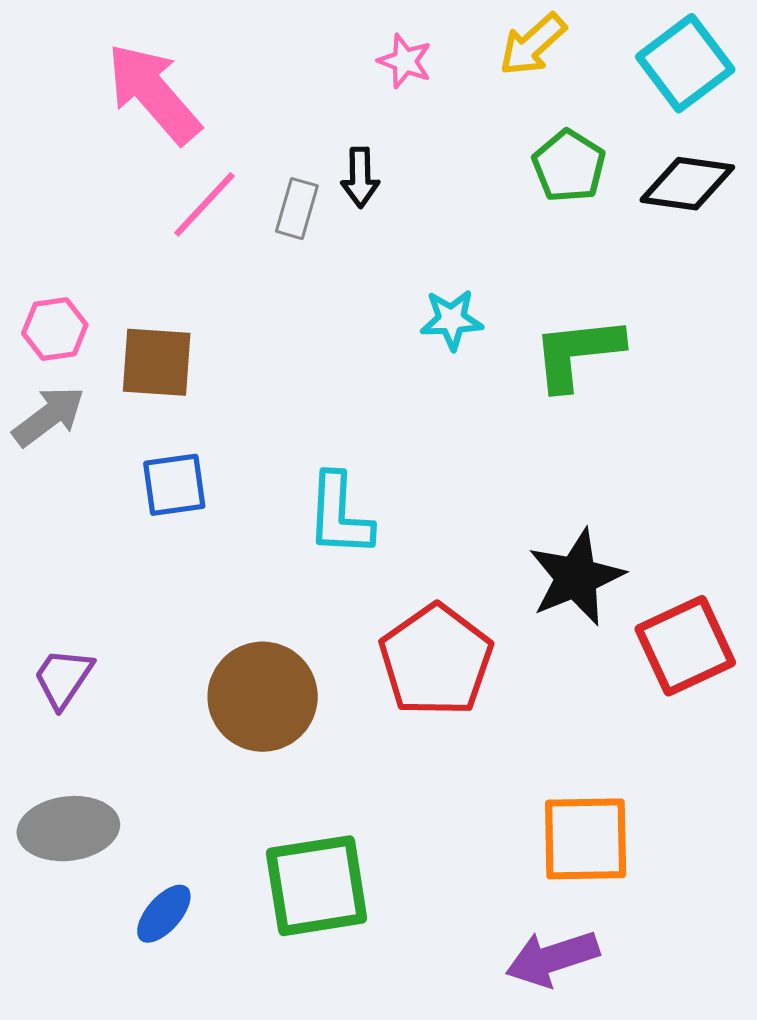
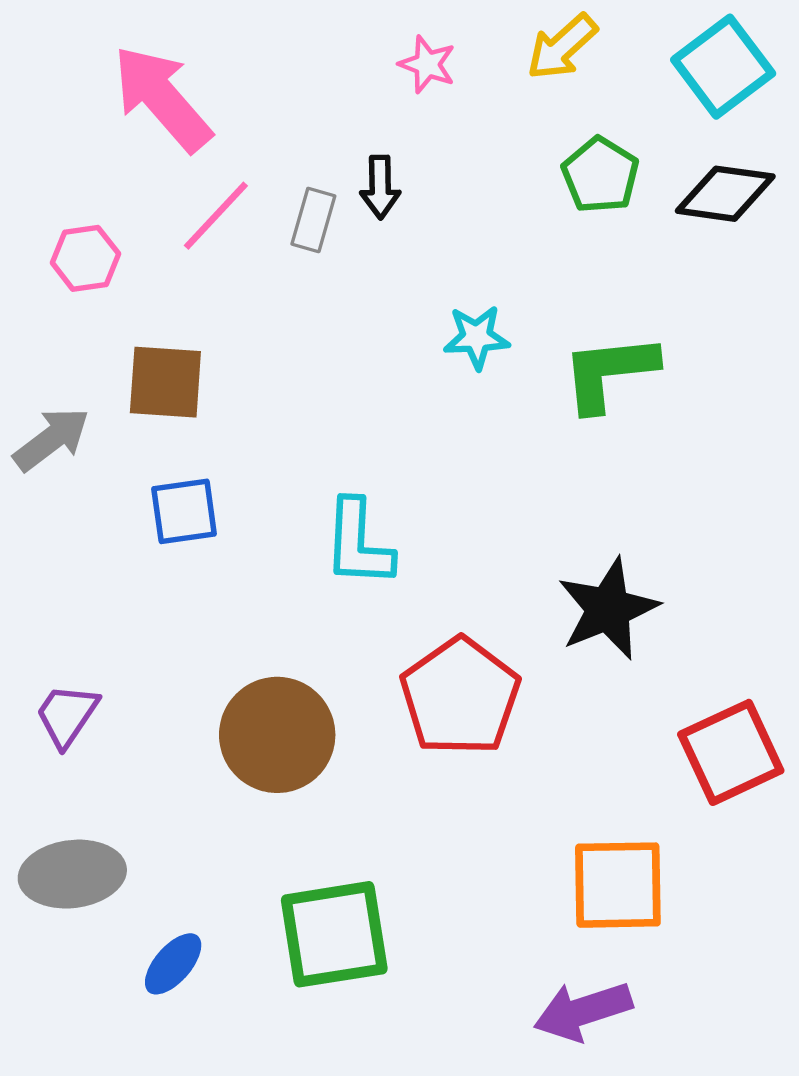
pink hexagon: (55, 329) -> (85, 258), moved
red square: (685, 646) -> (731, 752), moved

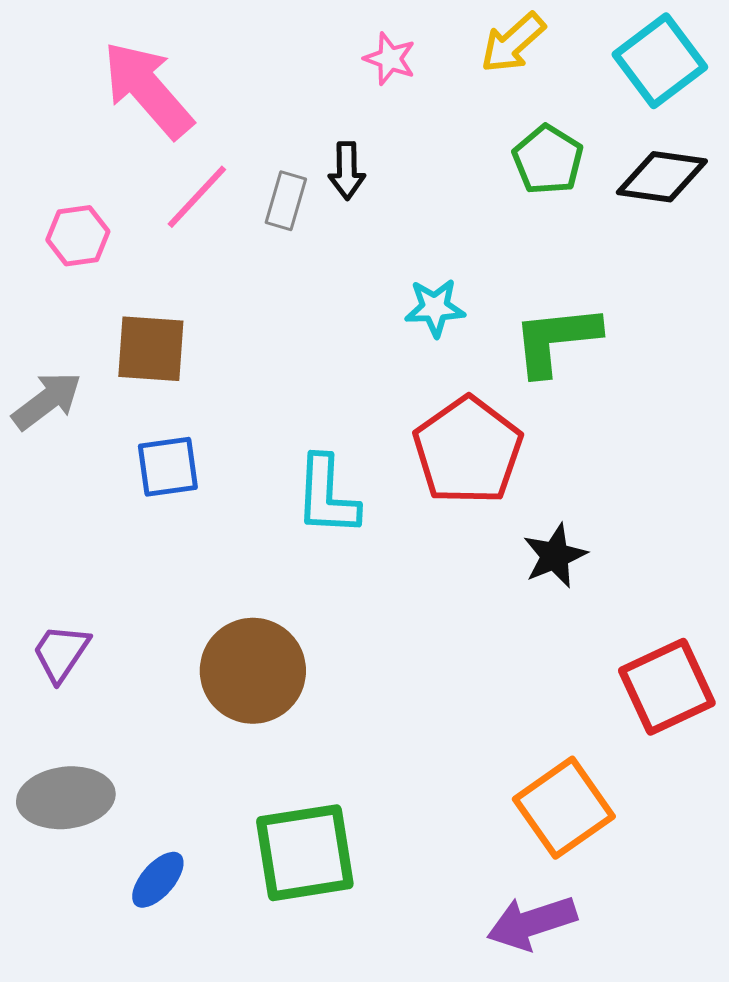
black star: (608, 609) -> (555, 556), size x0.7
red pentagon: (460, 697) -> (468, 451), moved
orange square: (618, 885) -> (564, 808), turned -34

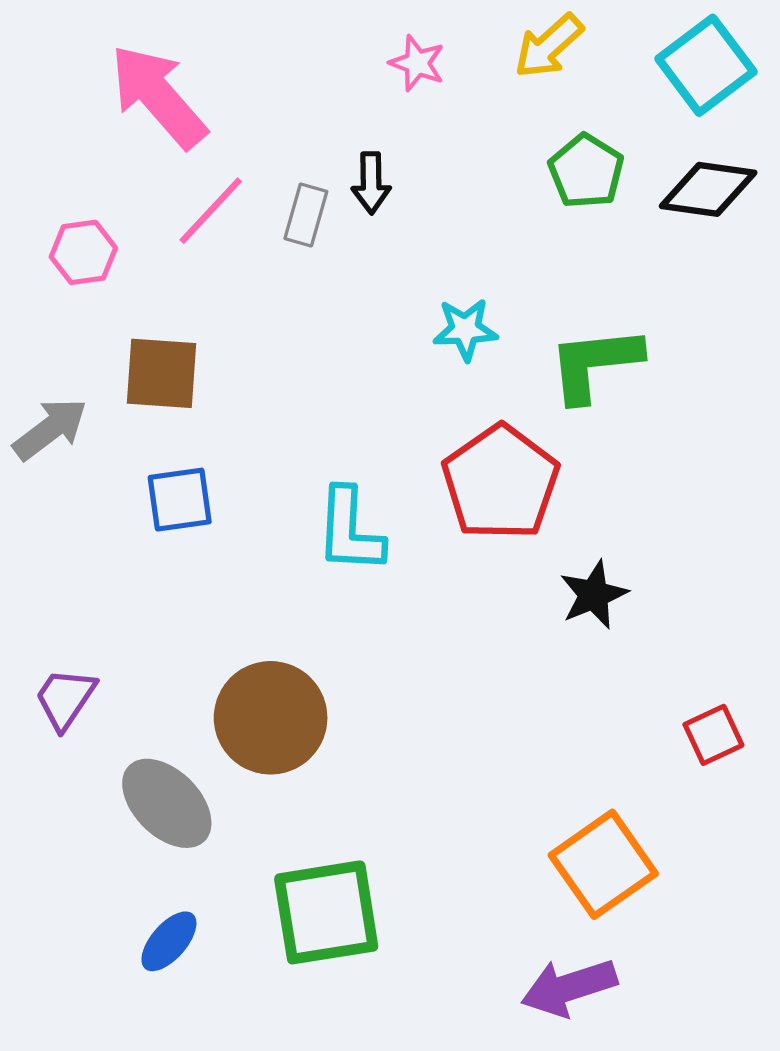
red square: (667, 687) -> (713, 735), size x0.6
gray ellipse: (66, 798) -> (167, 803), moved, turned 52

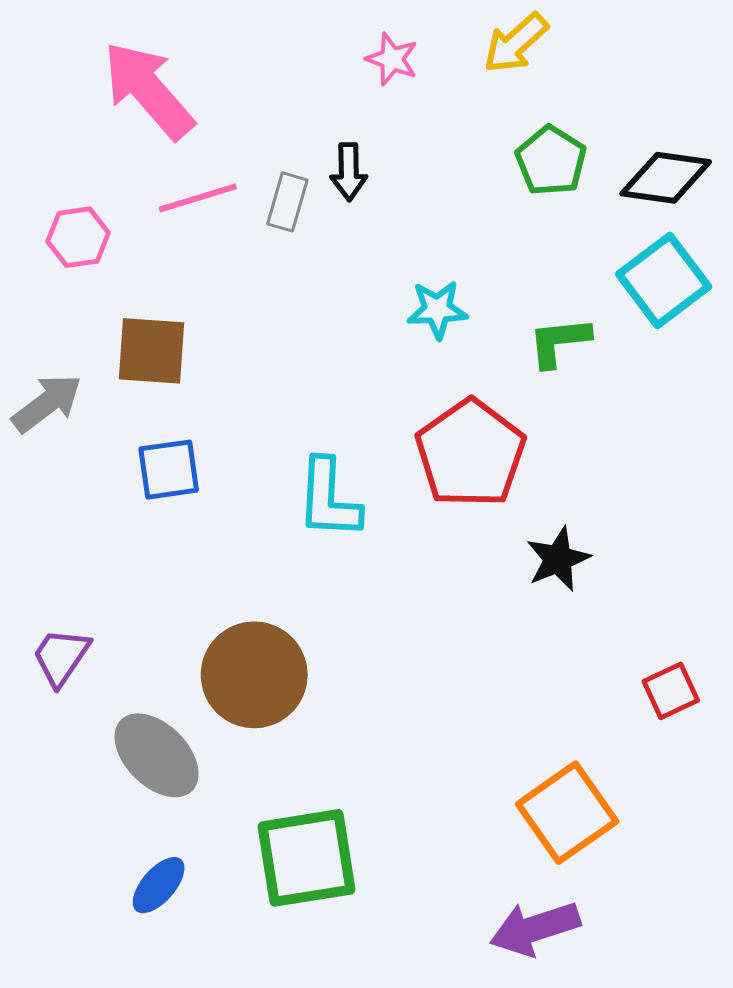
cyan square: (706, 65) -> (664, 280), moved
pink line: (211, 211) -> (198, 198), turned 30
green L-shape: (595, 364) -> (559, 342), size x0.7

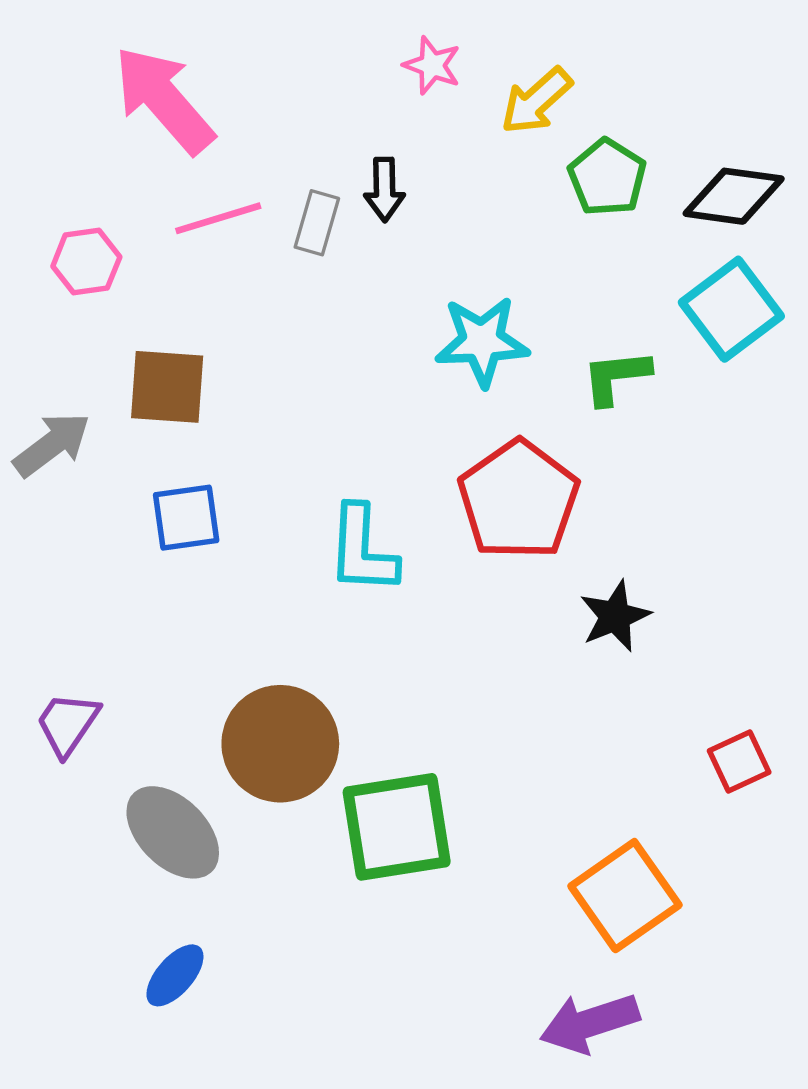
yellow arrow: (516, 43) -> (536, 101), moved
cyan star: (437, 310) -> (482, 341), size x1.4
green square: (306, 858) -> (397, 827), moved

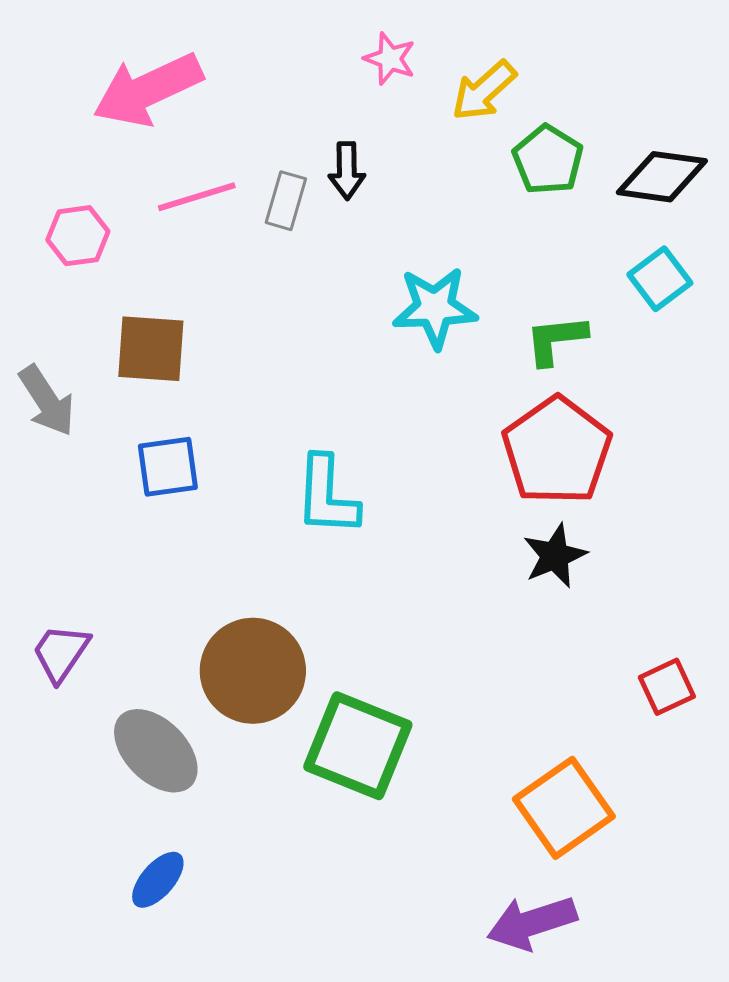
pink arrow: (164, 100) -> (148, 90), turned -74
cyan square: (731, 309) -> (660, 279), size x0.7
gray arrow: (52, 444) -> (47, 401), turned 94
red pentagon: (519, 500) -> (557, 451), moved
green square: (397, 827) -> (358, 746), turned 31

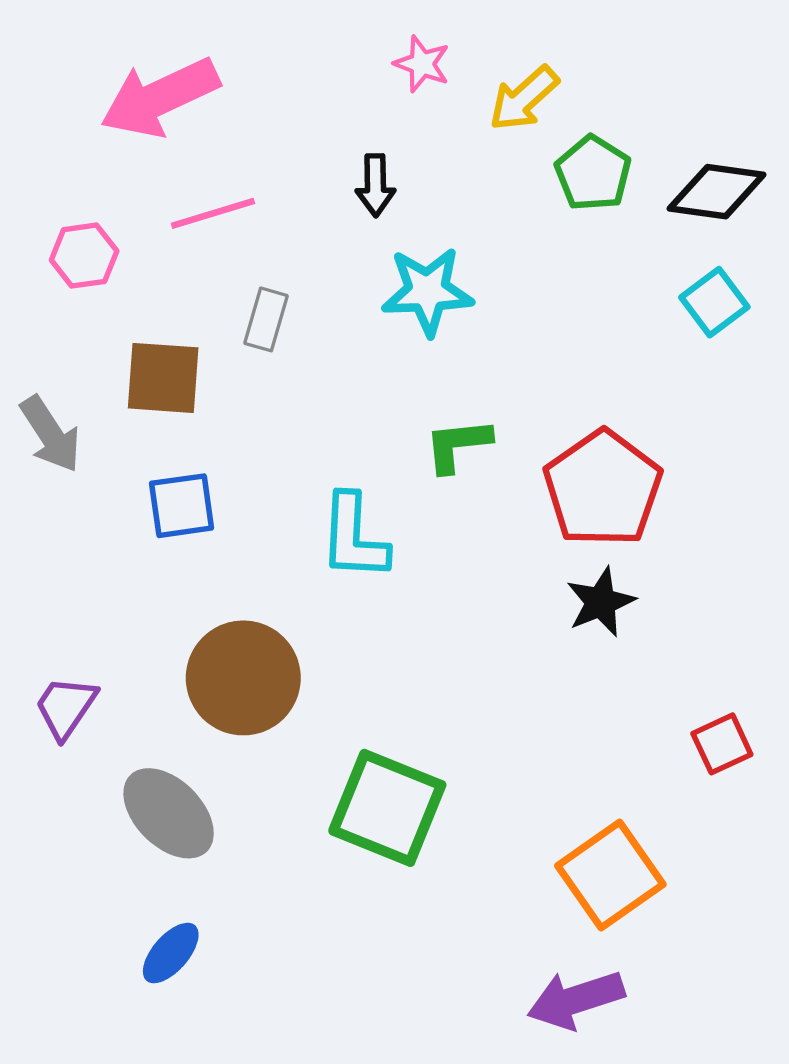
gray rectangle: (286, 201) -> (266, 319), moved
cyan star: (435, 308) -> (427, 291), moved
green L-shape: (556, 340) -> (458, 445), moved
brown circle: (253, 671) -> (243, 678), moved

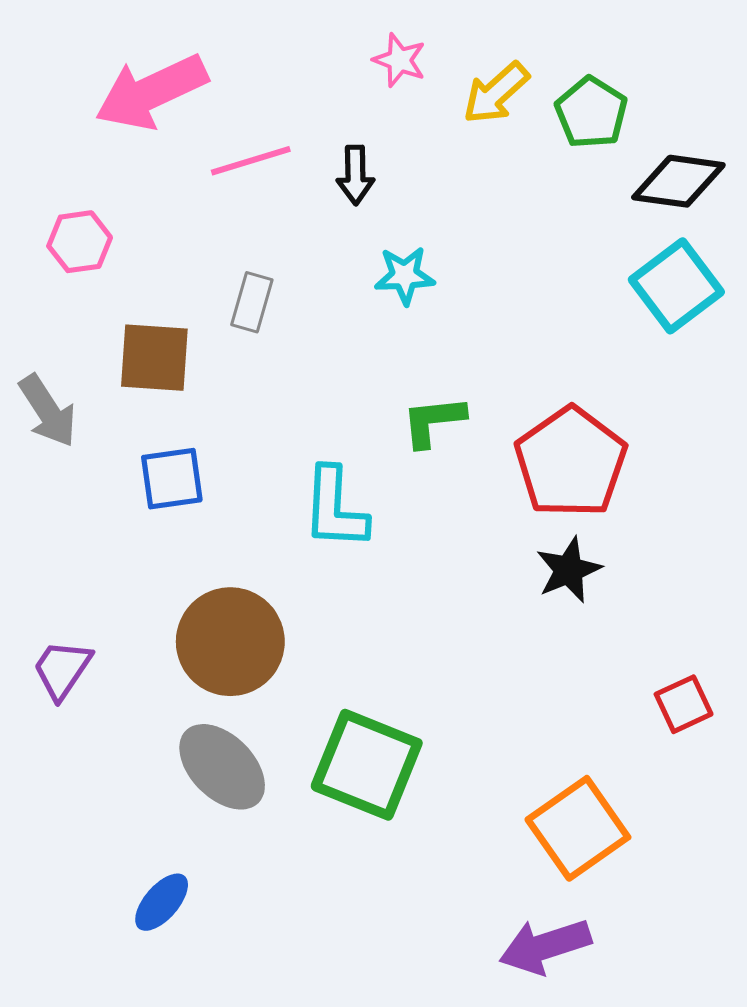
green pentagon: (593, 173) -> (591, 113), moved
pink line: (213, 213) -> (251, 161), moved
cyan star: (427, 291) -> (405, 276), size x0.7
cyan square: (714, 302) -> (676, 286), size x1.4
gray ellipse: (169, 813) -> (222, 767), moved

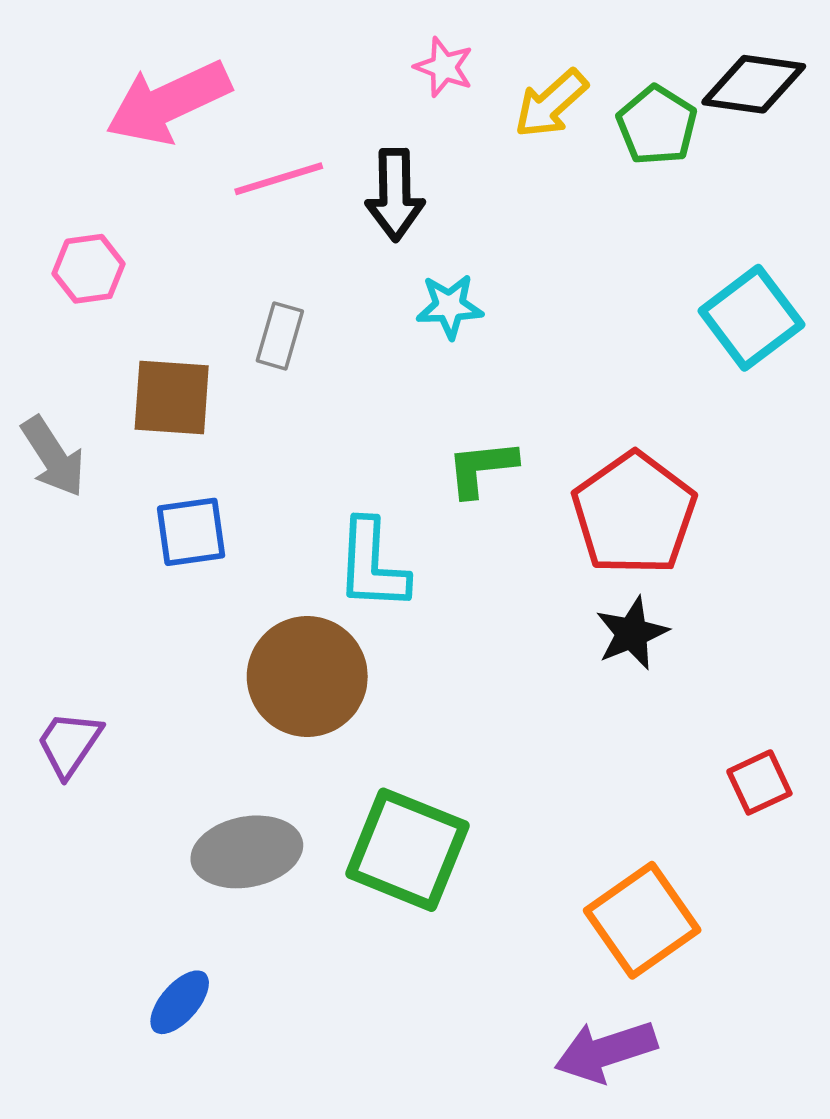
black arrow: (355, 175) -> (395, 195), size x1.4
black diamond: (678, 181) -> (754, 84), moved
brown circle: (230, 642) -> (307, 677), moved
gray ellipse: (222, 767) -> (247, 852), turned -56

